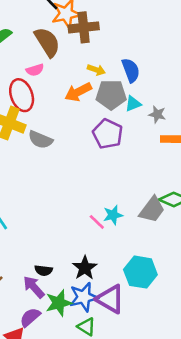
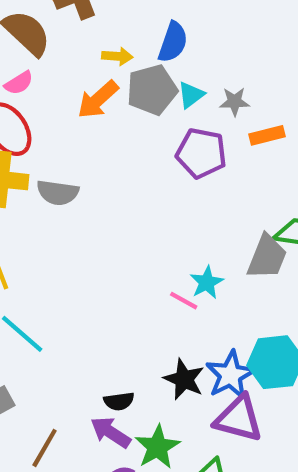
blue semicircle: (131, 70) -> (173, 42), turned 55
purple pentagon: (108, 134) -> (201, 153), moved
blue star: (84, 297) -> (230, 375), moved

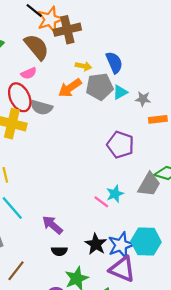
blue semicircle: (173, 42) -> (114, 63), turned -50
purple pentagon: (201, 153) -> (120, 145), moved
gray semicircle: (58, 193) -> (41, 107), moved
purple arrow: (111, 432) -> (52, 225), moved

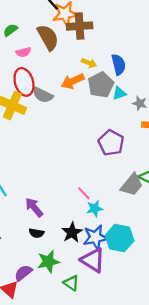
pink semicircle: (29, 73) -> (23, 52), moved
gray pentagon: (100, 87) -> (101, 85), turned -30
cyan star: (115, 194) -> (95, 208), moved

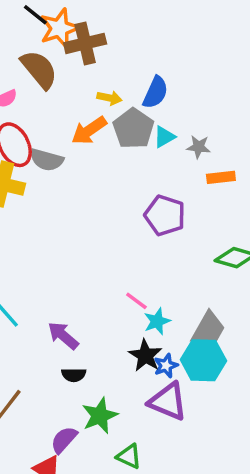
blue semicircle: (118, 65) -> (155, 92), turned 48
gray trapezoid: (132, 185) -> (208, 329), moved
black star: (72, 232) -> (145, 356), moved
blue star: (95, 237) -> (166, 366), size x0.6
green triangle: (71, 283) -> (129, 456), moved

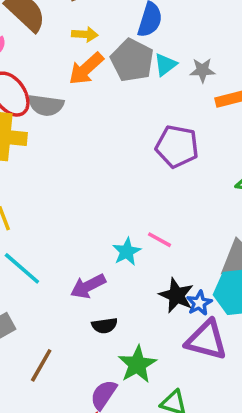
yellow arrow: (109, 98) -> (85, 34), moved
cyan star: (157, 321) -> (127, 252), moved
purple arrow: (63, 336) -> (88, 286), turned -60

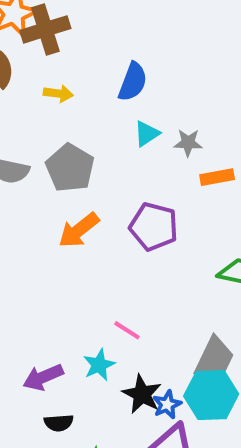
gray pentagon: (132, 60) -> (70, 168), moved
orange arrow: (86, 69) -> (79, 230), moved
cyan star: (127, 252) -> (99, 365), moved

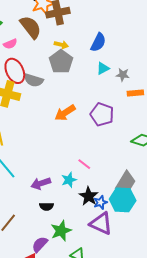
gray pentagon: (70, 168) -> (61, 62), moved

